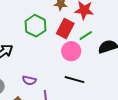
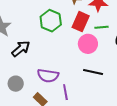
green line: (86, 35) -> (101, 27), turned 32
purple semicircle: (29, 80) -> (48, 76), size x1.5

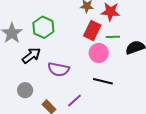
green hexagon: (51, 21) -> (43, 27), moved
purple semicircle: (48, 76) -> (59, 69), moved
purple line: (65, 92) -> (75, 100), turned 56

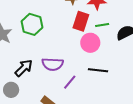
black arrow: (31, 56) -> (24, 68), moved
gray circle: (25, 90) -> (11, 90), moved
purple line: (75, 100) -> (70, 82), moved

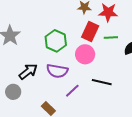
green hexagon: (32, 24) -> (56, 41), moved
pink circle: (90, 43) -> (85, 54), moved

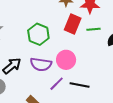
pink circle: (85, 54) -> (66, 60), moved
black line: (102, 82) -> (80, 85), moved

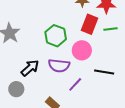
pink circle: (66, 60) -> (82, 50), moved
black line: (80, 85) -> (104, 72), moved

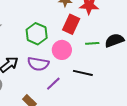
green line: (111, 29) -> (92, 43), moved

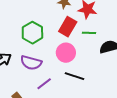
green line: (92, 43) -> (89, 33), moved
pink circle: (62, 50) -> (66, 53), moved

